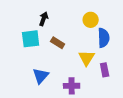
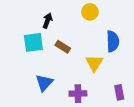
yellow circle: (91, 20) -> (90, 12), moved
purple rectangle: (105, 70) -> (119, 92), moved

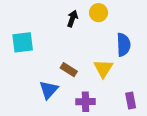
black arrow: (48, 21) -> (72, 19), moved
cyan square: (33, 42) -> (23, 42), moved
brown rectangle: (63, 47) -> (69, 70), moved

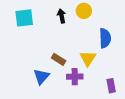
black arrow: (72, 19) -> (62, 16), turned -32
cyan square: (23, 42) -> (24, 18), moved
purple cross: (85, 102) -> (75, 77), moved

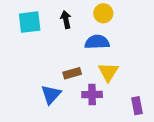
black arrow: (62, 16) -> (66, 20), moved
blue semicircle: (105, 38) -> (97, 42), moved, turned -90
brown rectangle: (59, 59) -> (72, 73), turned -48

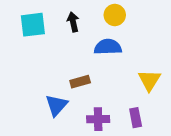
yellow triangle: (108, 72) -> (149, 80), moved
purple cross: (92, 94) -> (98, 119), moved
purple rectangle: (137, 106) -> (136, 118), moved

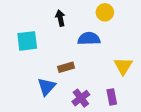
yellow circle: (115, 15) -> (105, 12), moved
cyan square: (33, 25) -> (27, 41), moved
purple cross: (98, 119) -> (81, 98), turned -36

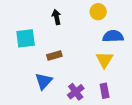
blue semicircle: (89, 39) -> (113, 36), moved
yellow triangle: (123, 66) -> (105, 60), moved
brown rectangle: (66, 67) -> (54, 55), moved

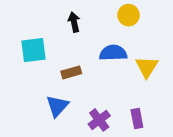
blue semicircle: (113, 36) -> (113, 53), moved
yellow triangle: (105, 60) -> (147, 67), moved

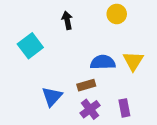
cyan square: (34, 50) -> (30, 46), turned -30
blue semicircle: (113, 53) -> (103, 62), moved
brown rectangle: (71, 72) -> (86, 85), moved

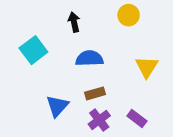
blue semicircle: (103, 62) -> (89, 58), moved
purple rectangle: (124, 108) -> (137, 119), turned -42

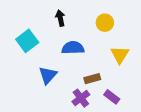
yellow circle: (129, 15) -> (105, 23), moved
brown rectangle: (95, 93) -> (92, 79), moved
blue triangle: (57, 106) -> (48, 75), moved

